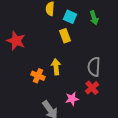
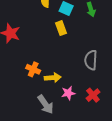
yellow arrow: (56, 67) -> (53, 78), moved, turned 91
red cross: (92, 88) -> (93, 95), moved

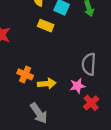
yellow rectangle: (61, 28) -> (46, 26), moved, turned -48
pink star: (68, 93) -> (77, 86), moved

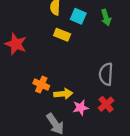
pink star: (77, 86) -> (81, 108), moved
red cross: (91, 103) -> (106, 104), moved

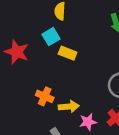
cyan square: (78, 16) -> (51, 37), moved, turned 35
yellow rectangle: (62, 35) -> (68, 53), moved

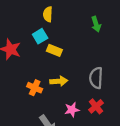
yellow arrow: (69, 107) -> (59, 81), moved

